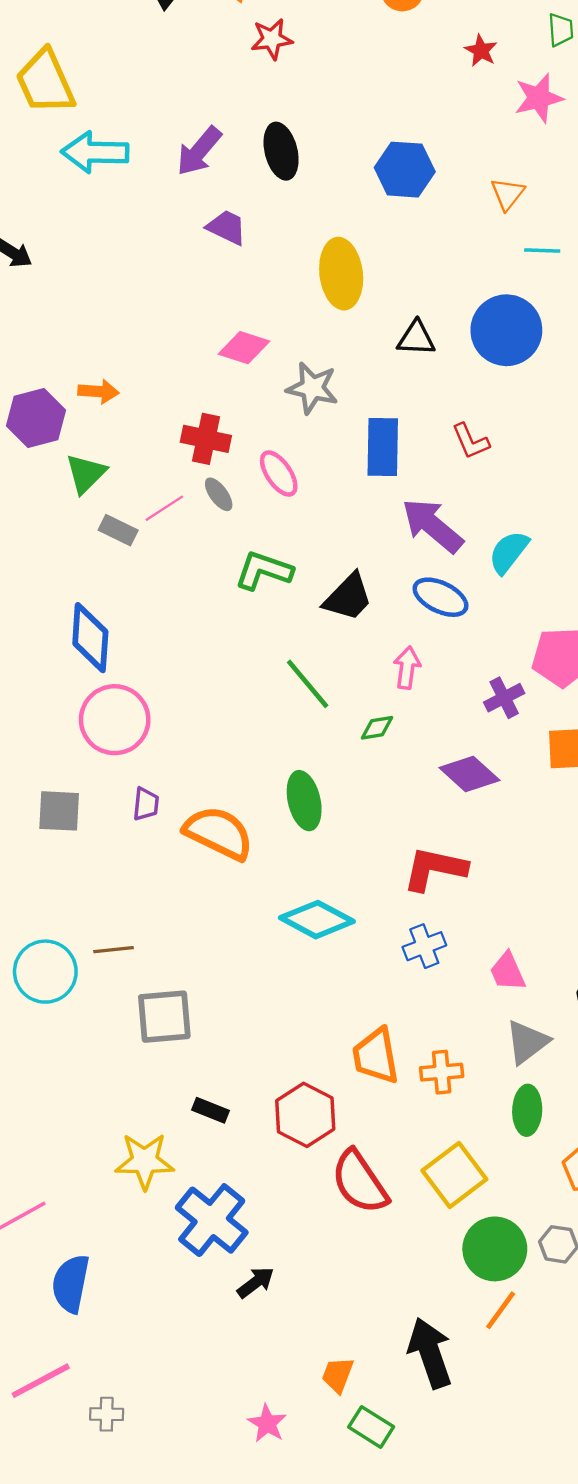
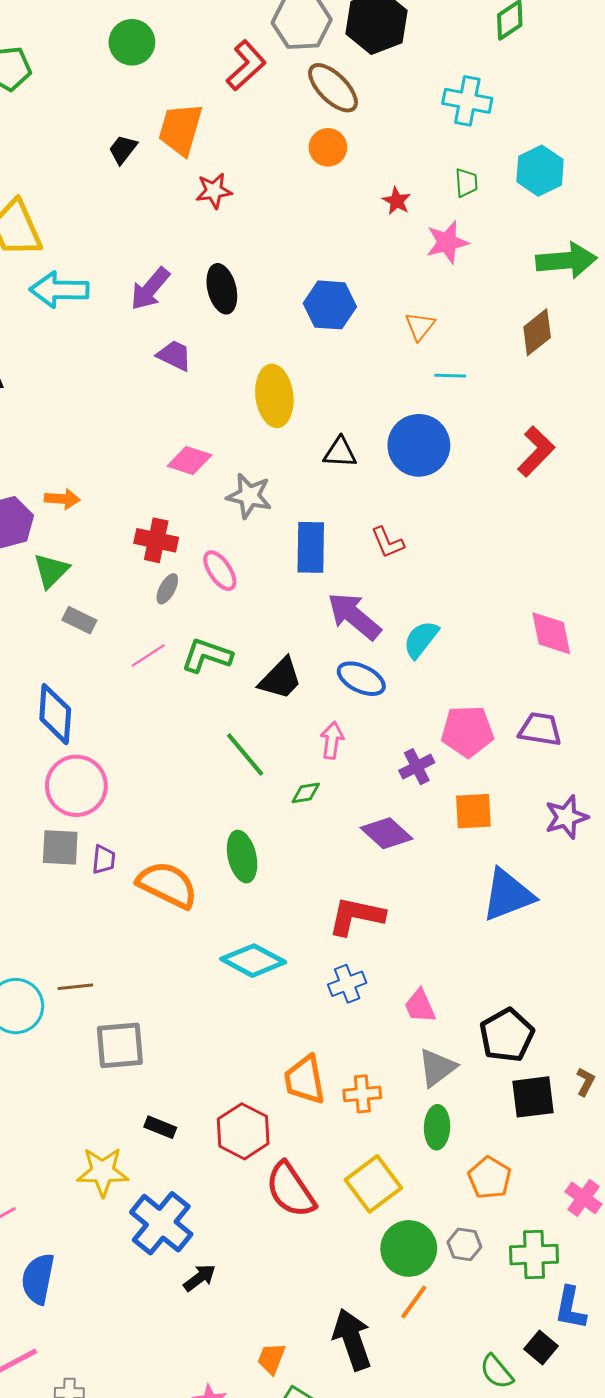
gray ellipse: (219, 494) -> (167, 589), turned 64
pink line: (164, 508) -> (148, 655), moved
gray square: (59, 811) -> (60, 847), moved

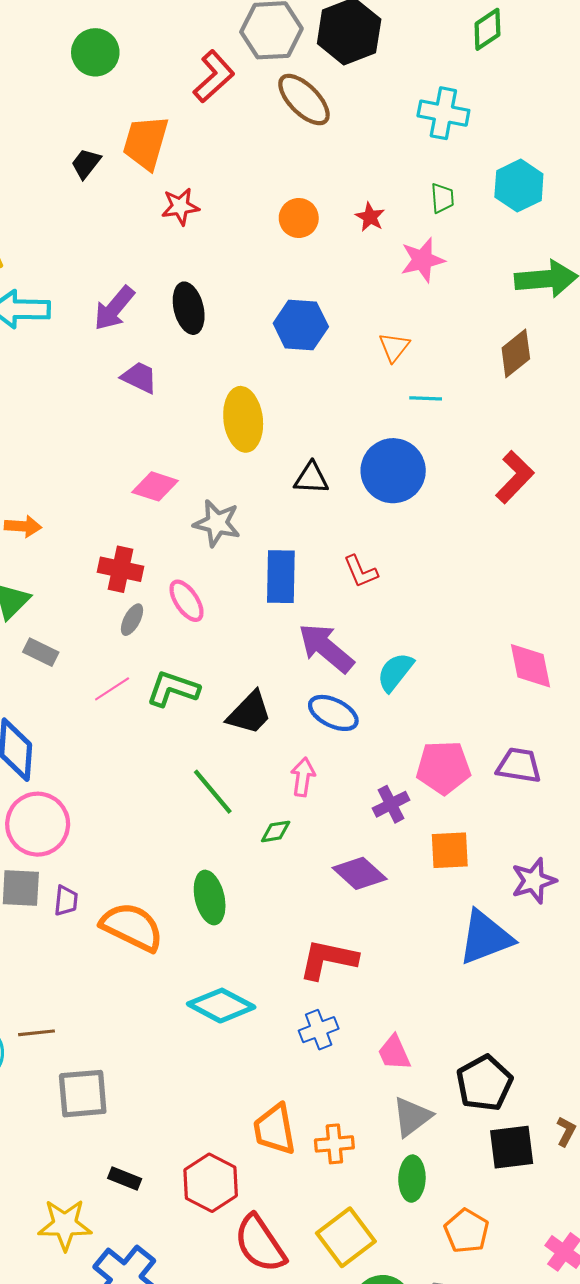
orange circle: (328, 147) -> (299, 218), moved
purple star: (566, 817) -> (534, 881), moved

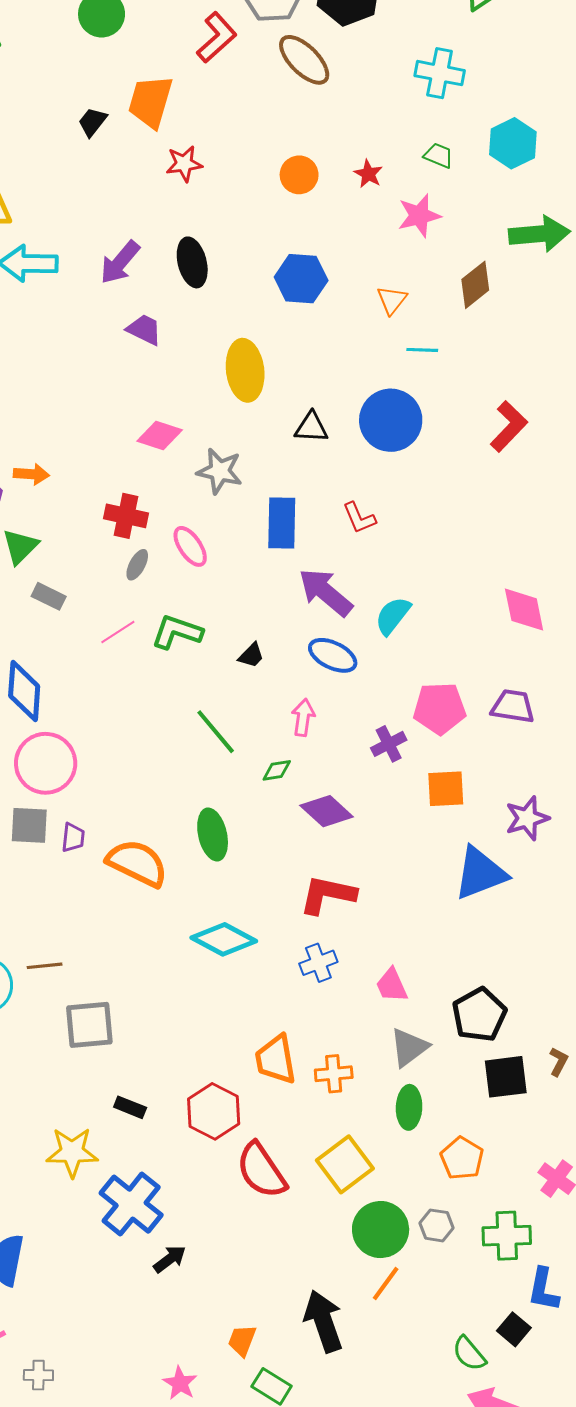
green trapezoid: (442, 198) -> (439, 156), turned -64
brown diamond: (516, 353) -> (475, 285), moved
black trapezoid: (249, 713) -> (251, 655), size x0.6
purple diamond: (360, 873) -> (327, 811), moved

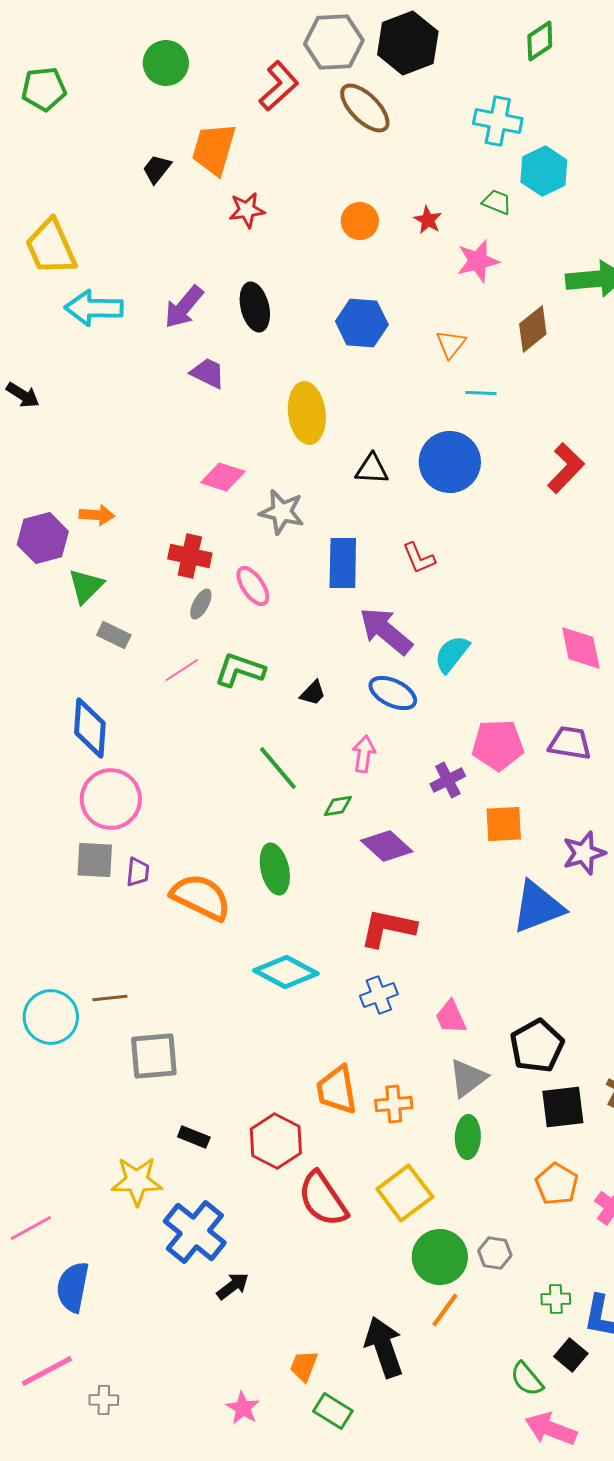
cyan hexagon: (513, 143) -> (544, 171), moved
orange pentagon: (462, 1158) -> (557, 1184), moved
green cross: (507, 1236) -> (556, 1299), moved, size x0.6

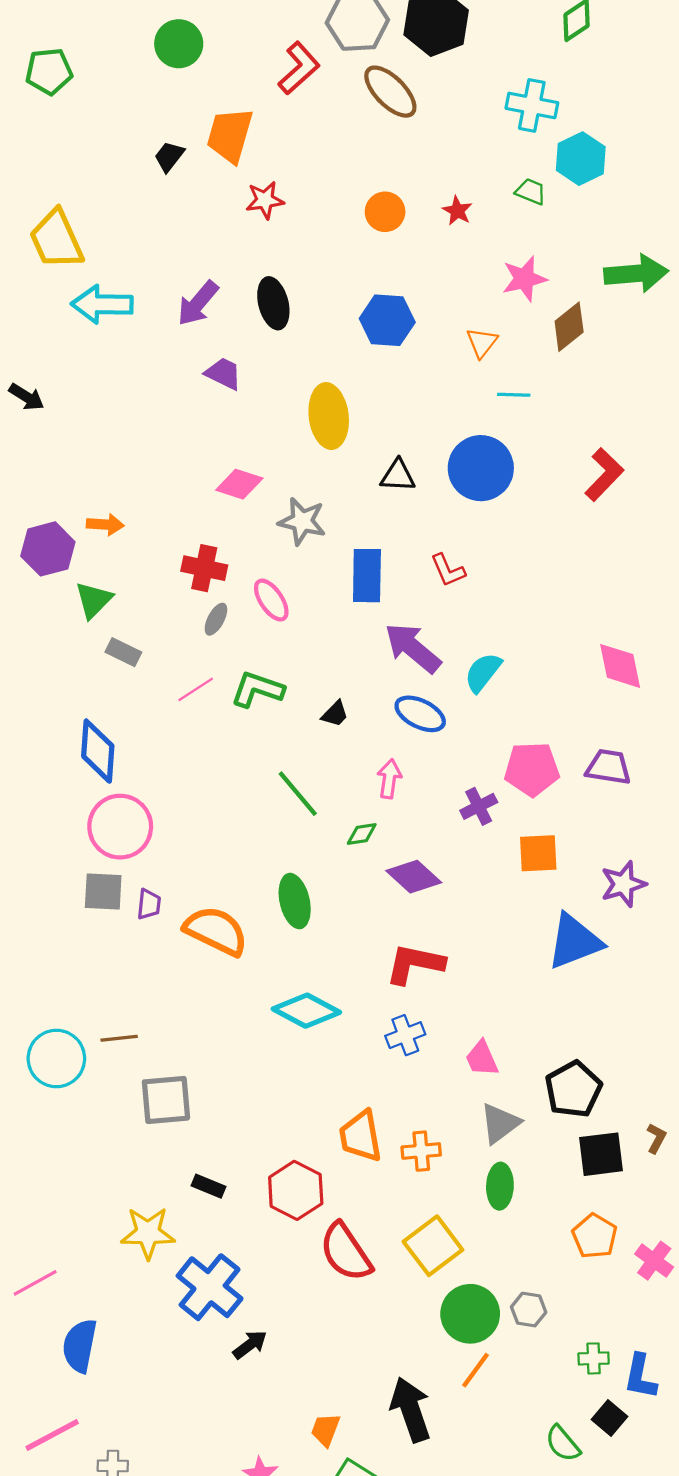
pink star: (478, 261) -> (524, 279), moved

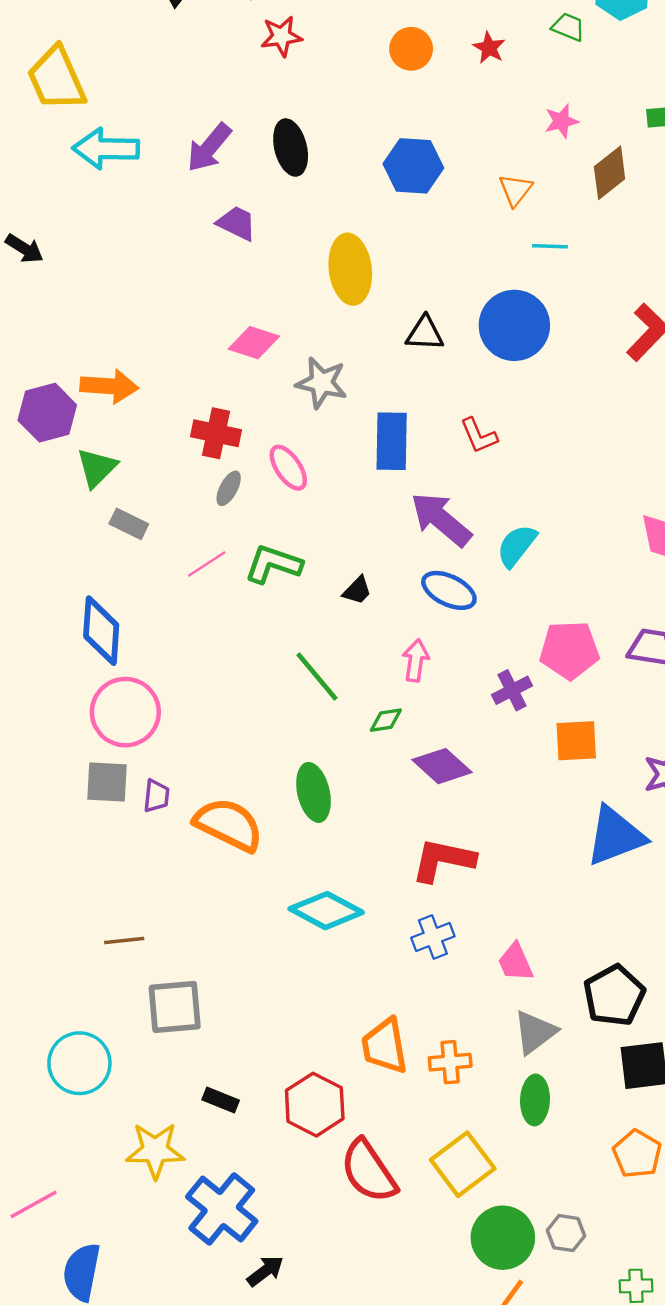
pink star: (524, 279) -> (561, 121), size x0.7
orange arrow: (105, 525) -> (109, 386), size x1.4
cyan circle: (56, 1058) -> (79, 1063), moved

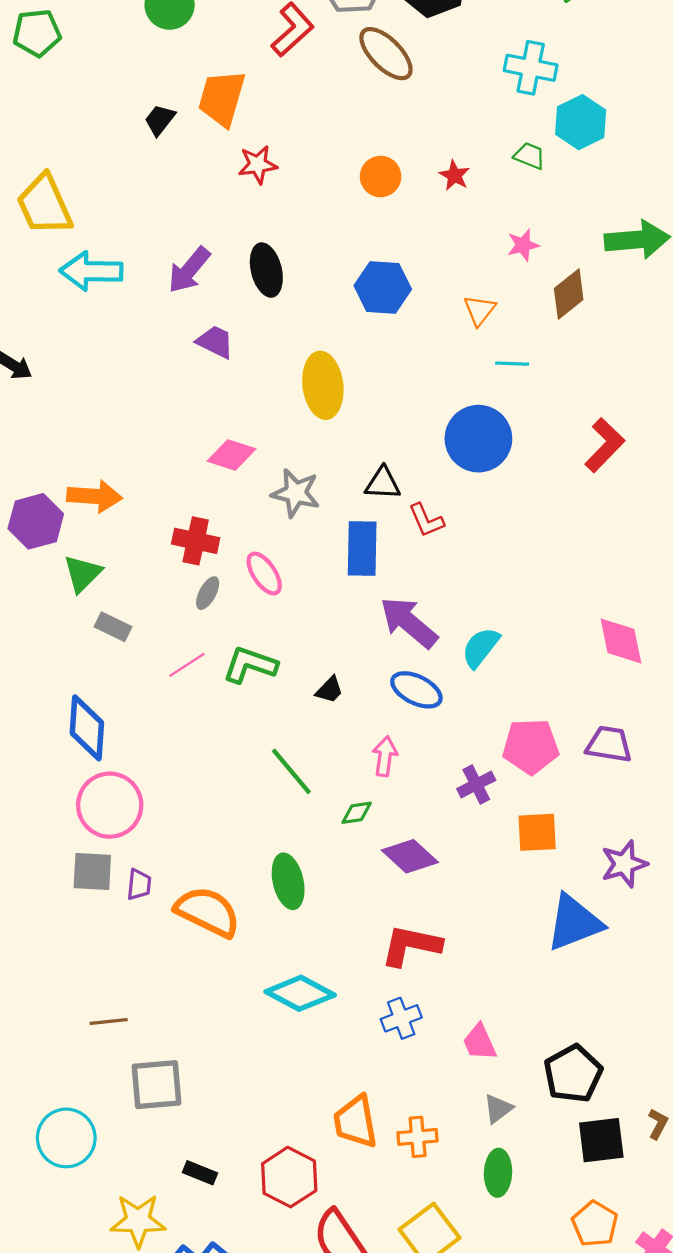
black triangle: (425, 333) -> (383, 483), moved
red L-shape: (479, 436) -> (426, 520), moved
gray triangle: (535, 1032) -> (498, 1109), size x0.7

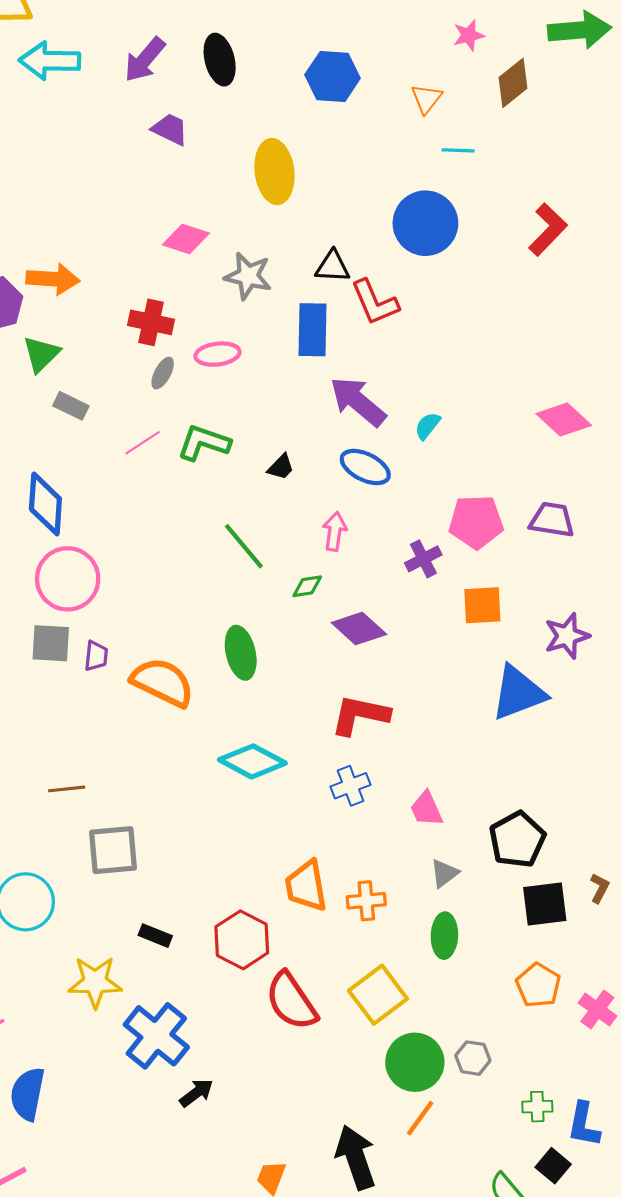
red L-shape: (426, 520) -> (375, 302), size x1.4
pink ellipse: (264, 573) -> (217, 354), turned -63
pink diamond: (621, 641) -> (564, 420), turned -36
cyan semicircle: (481, 647) -> (428, 426), size x0.7

